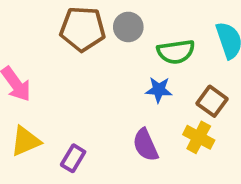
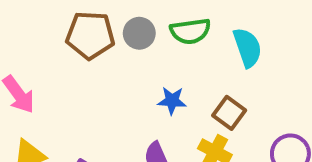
green semicircle: (176, 52) -> (190, 31), moved

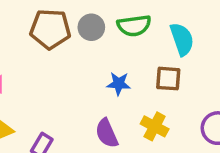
brown square: (229, 113) -> (168, 79), moved, turned -32

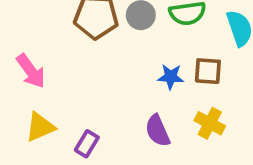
brown square: (168, 79) -> (208, 71), moved

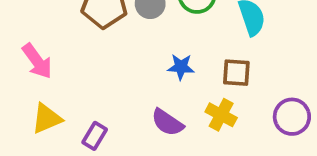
brown square: (208, 71) -> (236, 73), moved
purple semicircle: (158, 131) -> (167, 122), turned -32

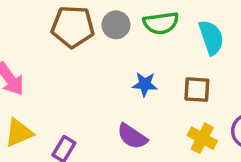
yellow cross: (221, 115) -> (202, 138), moved

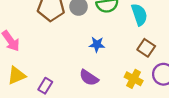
brown square: (197, 90) -> (146, 48), moved, turned 30

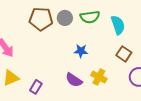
yellow cross: (134, 79) -> (99, 77), moved

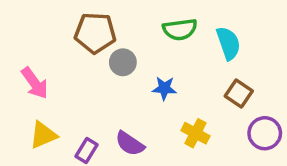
gray circle: (65, 18) -> (123, 62), moved
purple semicircle: (74, 80) -> (130, 144), moved

